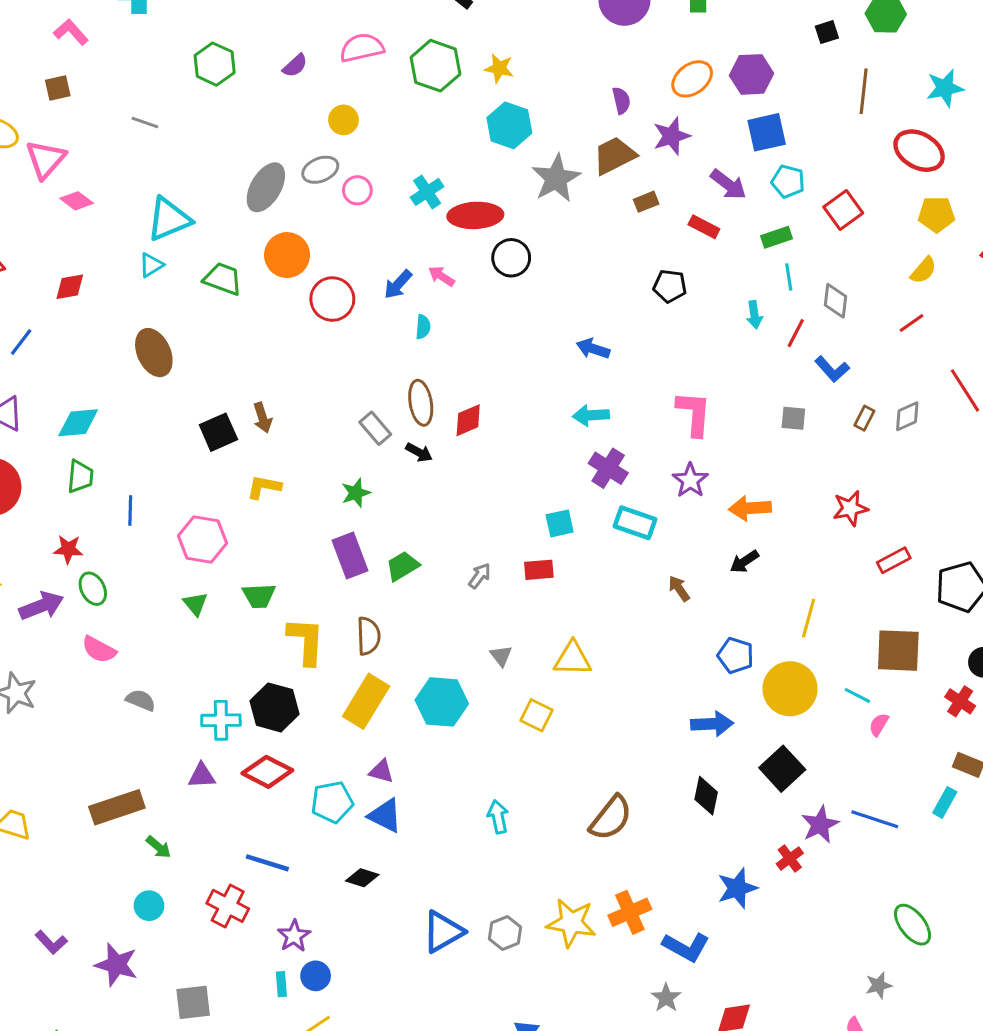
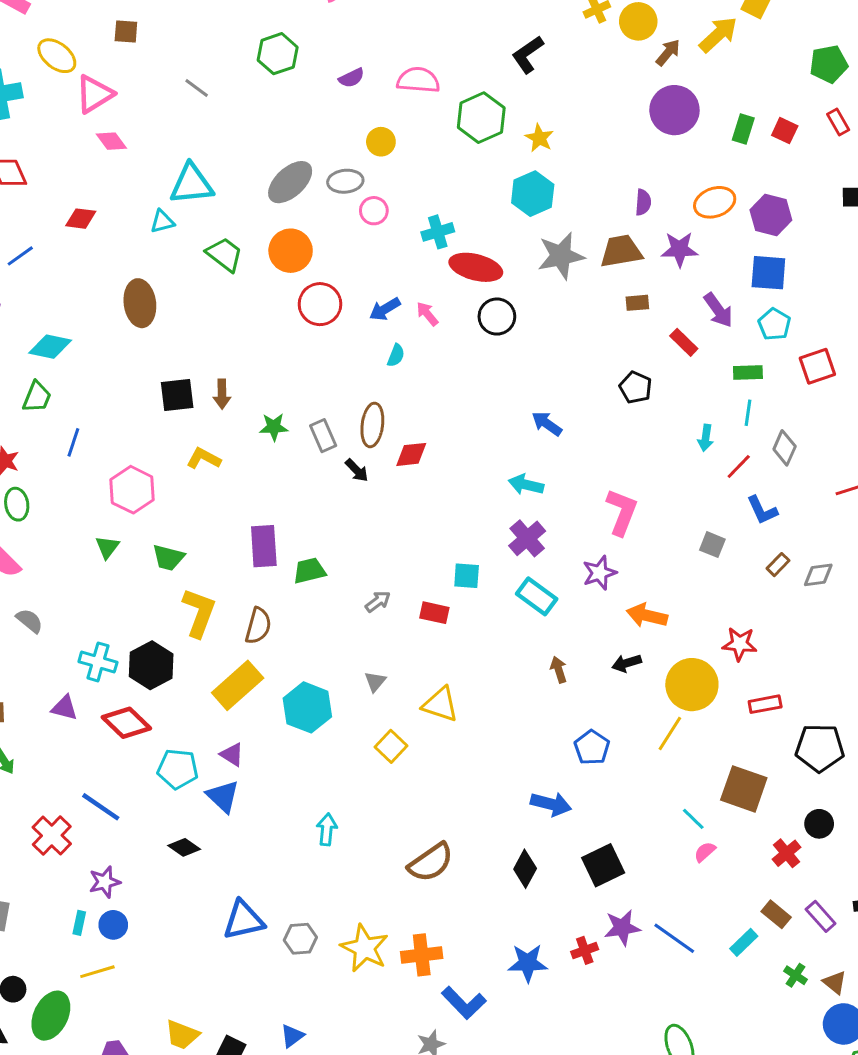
green star: (356, 493) -> (274, 427), moved
yellow circle: (790, 689) -> (692, 685), moved

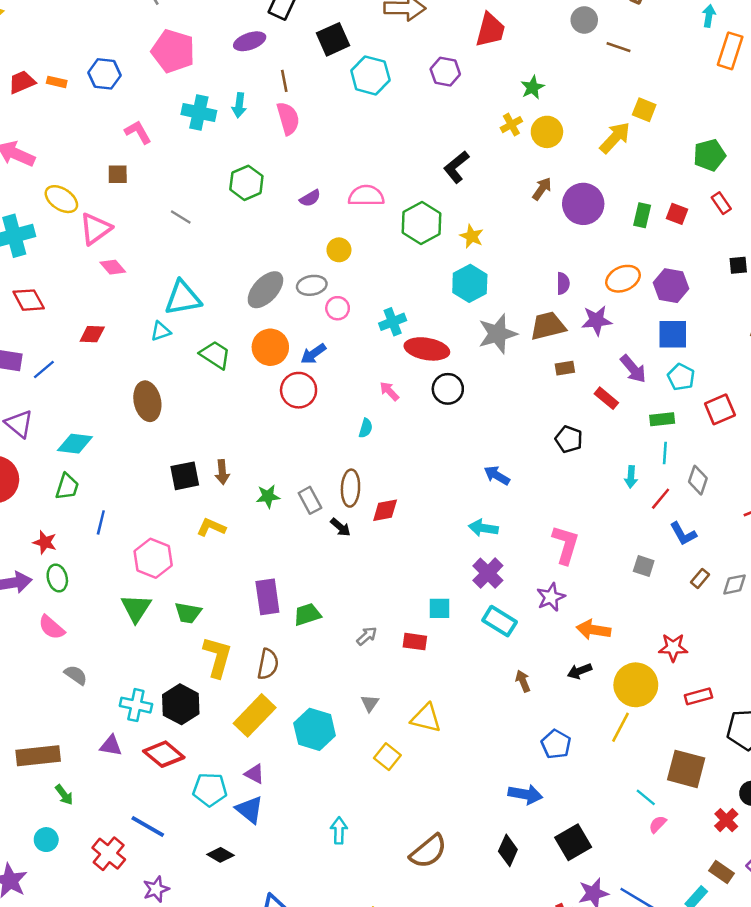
brown arrow: (668, 53) -> (542, 189), moved
blue arrow: (385, 309) -> (313, 354), moved
green triangle: (107, 547) -> (136, 608), size x1.5

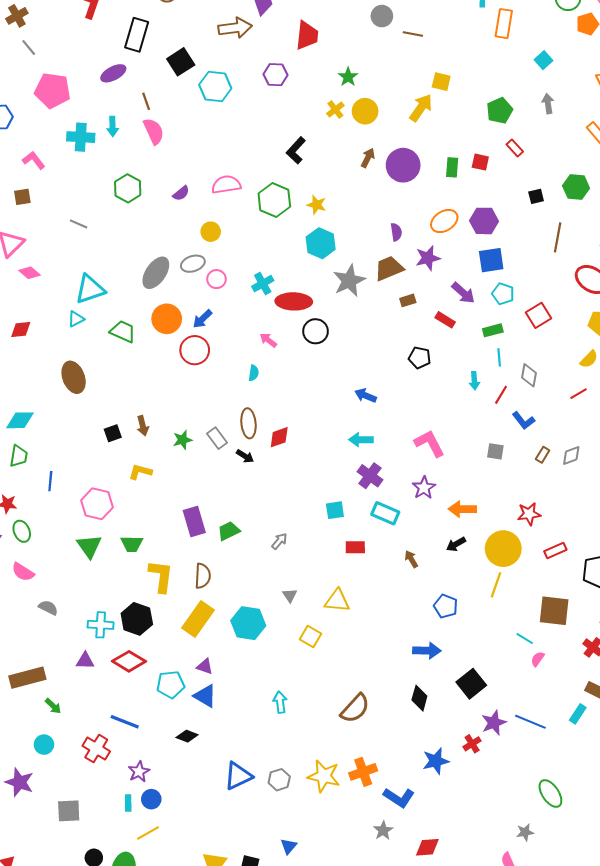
black square: (185, 476) -> (113, 433), size x0.7
pink L-shape: (566, 545) -> (430, 443), turned -36
red rectangle: (415, 642) -> (355, 547), moved

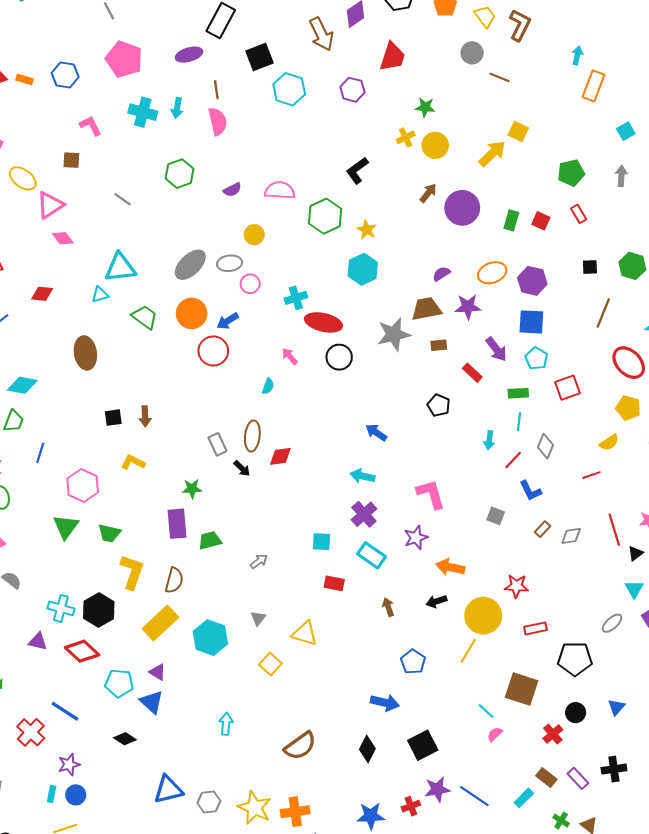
brown arrow: (235, 28) -> (321, 34), turned 60
green star: (348, 77) -> (425, 107), turned 30
purple semicircle: (396, 232) -> (441, 274), turned -126
gray star: (349, 281) -> (394, 334), moved
green star: (183, 440) -> (192, 489), moved

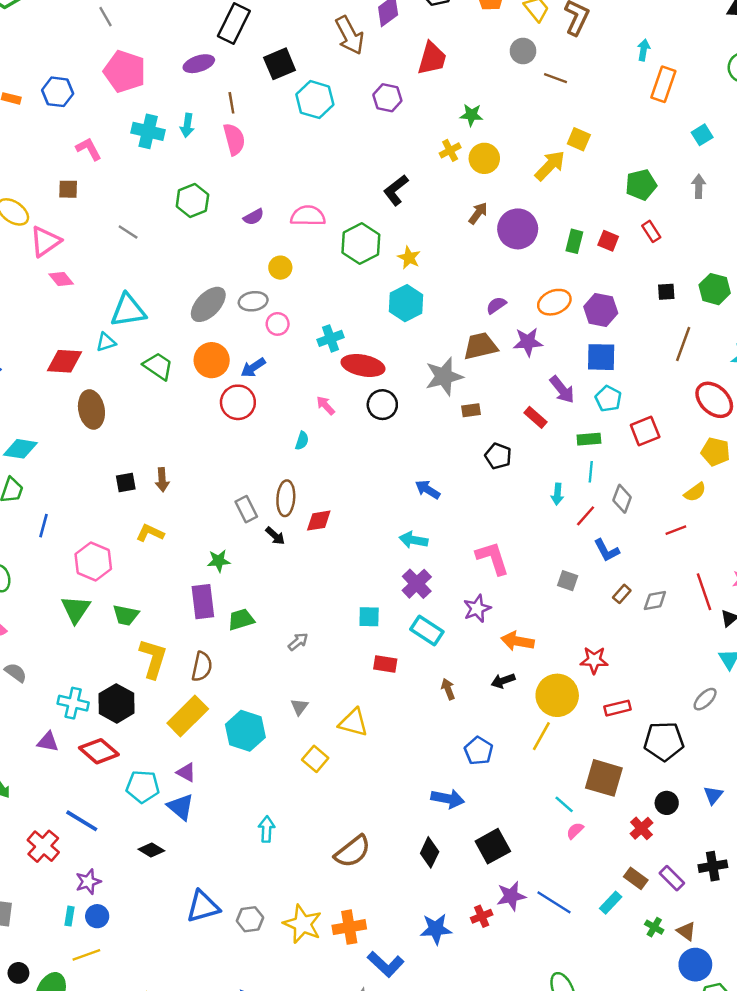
red diamond: (42, 294) -> (64, 361), moved, size x1.4
brown rectangle: (439, 345) -> (471, 410), moved

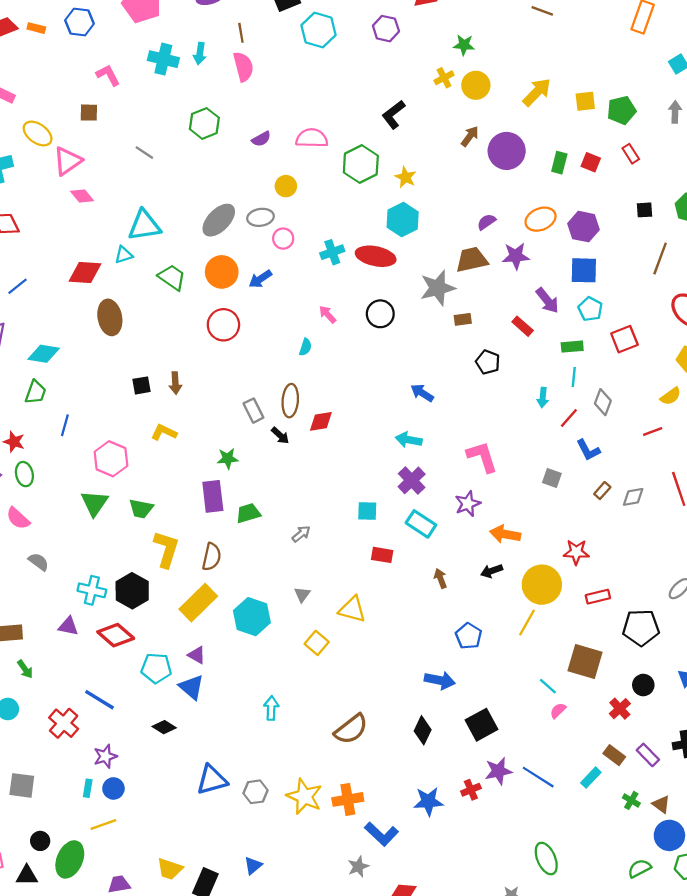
yellow square: (579, 139) -> (585, 101), moved, turned -30
red ellipse: (363, 365) -> (376, 256), moved
red circle: (238, 402) -> (223, 325), moved

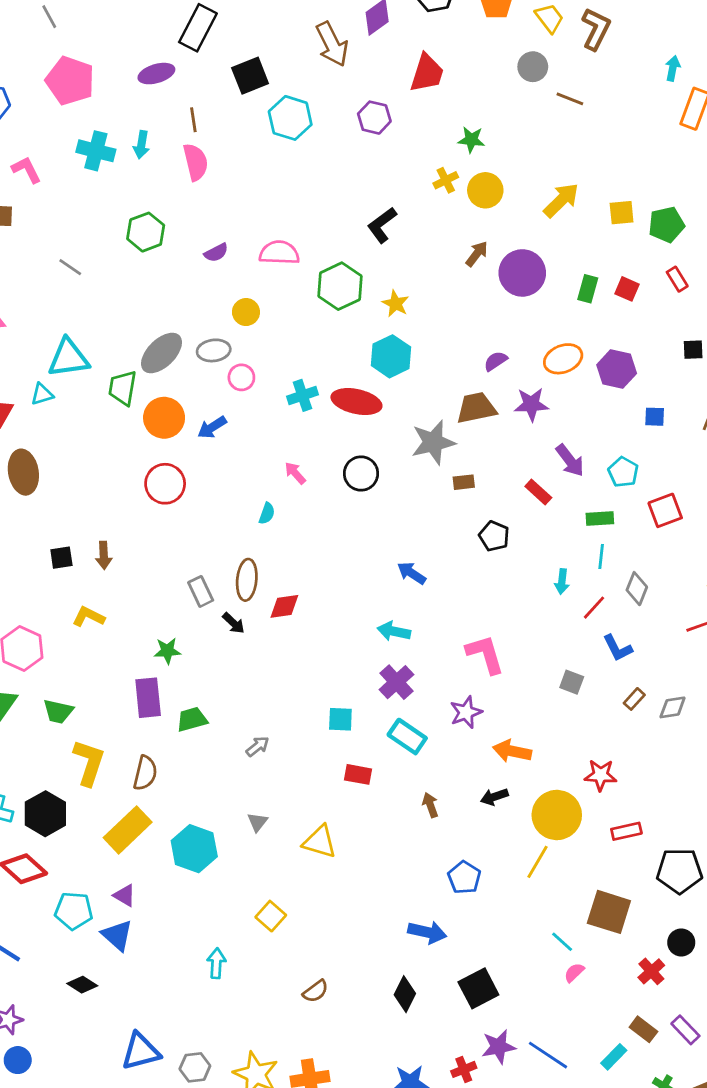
blue square: (584, 270) -> (655, 417), moved, size x0.6
green trapezoid: (172, 277) -> (123, 388), moved, turned -116
yellow square: (317, 643) -> (271, 916), moved
brown semicircle: (351, 729) -> (316, 991), size x0.6

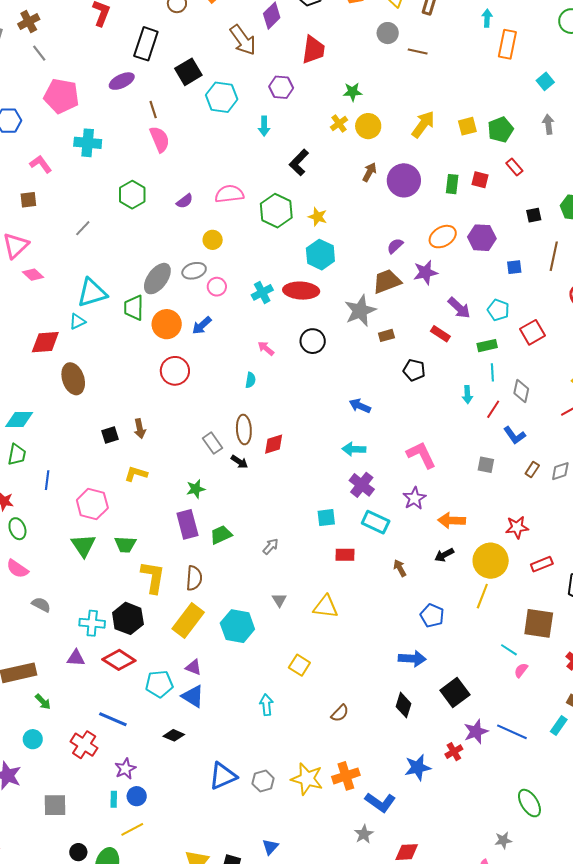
cyan arrow: (141, 145) -> (264, 126), moved
gray line: (70, 267) -> (83, 228), turned -72

